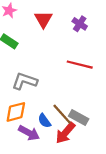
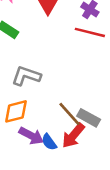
red line: (80, 65) -> (90, 32), moved
blue semicircle: (44, 121) -> (49, 142), moved

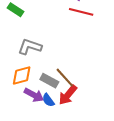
gray rectangle: (89, 118) -> (49, 81), moved

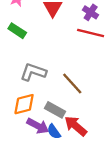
brown line: (65, 78) -> (72, 83), moved
red arrow: (68, 95) -> (76, 126), turned 90

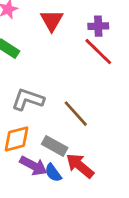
purple cross: (91, 12) -> (98, 26), turned -35
red line: (91, 33) -> (98, 52), turned 30

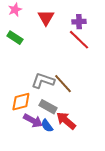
gray L-shape: (28, 99) -> (43, 81), moved

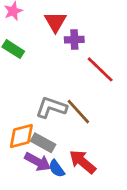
purple cross: (79, 22) -> (74, 40), moved
red line: (79, 40) -> (100, 69), moved
gray rectangle: (48, 107) -> (43, 143), moved

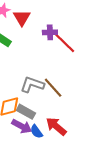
red triangle: (55, 22) -> (22, 18), moved
red line: (100, 69) -> (65, 43), moved

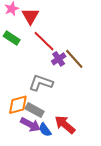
purple cross: (50, 32) -> (59, 59), moved, turned -32
red line: (65, 43) -> (44, 41), moved
brown line: (53, 88) -> (74, 59), moved

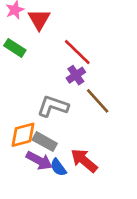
red line: (44, 41) -> (77, 52), moved
brown line: (74, 59) -> (98, 101), moved

